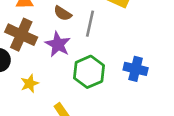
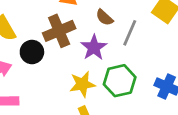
brown cross: (21, 35) -> (59, 31), turned 32
yellow star: (30, 84) -> (82, 84), moved, size x1.4

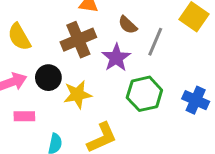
black circle: (32, 52) -> (48, 78), moved
yellow star: (82, 84) -> (78, 95), moved

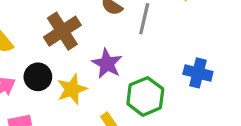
purple star: (116, 58) -> (107, 64), moved
green hexagon: (144, 94) -> (145, 96), moved

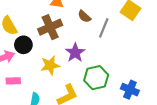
blue cross: (198, 73) -> (130, 90), moved
black circle: (38, 77) -> (23, 45), moved

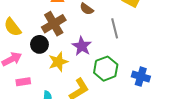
gray line: (104, 28) -> (115, 28), moved, turned -30
black circle: (23, 45) -> (39, 44), moved

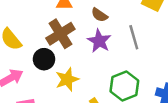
purple star: (82, 46) -> (99, 41), moved

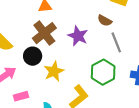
brown semicircle: (99, 15) -> (105, 21), moved
gray line: (134, 37) -> (116, 42), moved

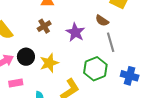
brown cross: (44, 33) -> (44, 26), size x0.6
black circle: (33, 56) -> (26, 57), moved

